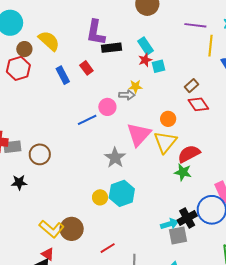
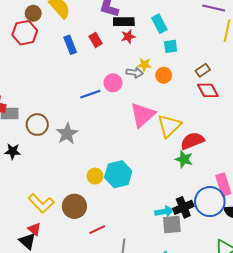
red star: (145, 60) -> (128, 37), moved
orange circle: (168, 119) -> (164, 75), moved
gray star: (115, 158) -> (67, 134), moved
brown circle: (72, 229) -> (74, 206), moved

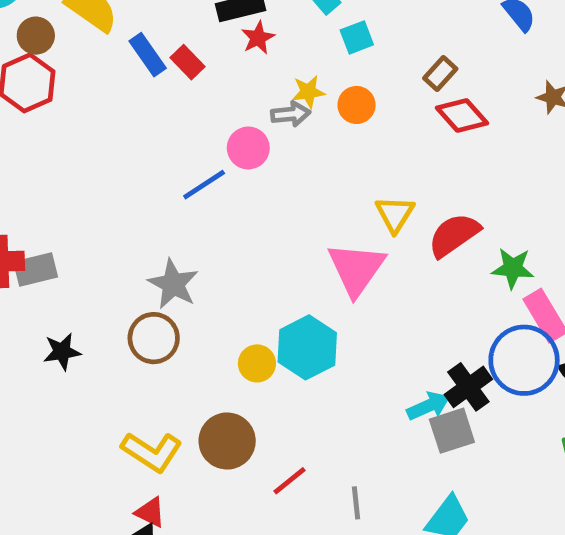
blue rectangle: (70, 45) -> (148, 55), moved
pink triangle: (143, 115) -> (356, 269), moved
brown circle: (37, 125) -> (154, 338), moved
yellow triangle: (169, 126) -> (395, 214), size x0.7
green star: (184, 159) -> (513, 268), moved

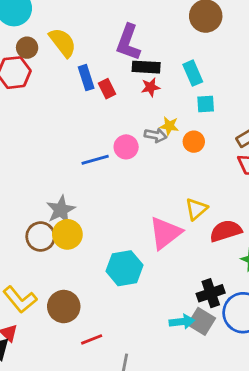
yellow circle: (257, 363) -> (67, 234), moved, size x1.4
black cross: (468, 387) -> (211, 293), moved
gray square: (452, 431) -> (201, 321), moved, turned 32

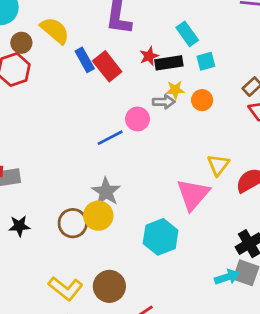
black rectangle: (146, 67) -> (169, 63), moved
red rectangle: (107, 89) -> (107, 66), size x1.5
gray star: (61, 210) -> (106, 192), moved

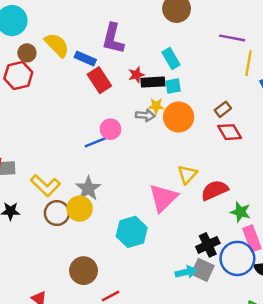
blue rectangle: (85, 60) -> (85, 59), moved, turned -42
cyan square: (206, 61) -> (173, 86), moved
orange circle: (202, 100) -> (179, 117), size x1.6
pink circle: (137, 119) -> (111, 129), moved
yellow L-shape: (65, 288) -> (45, 185), moved

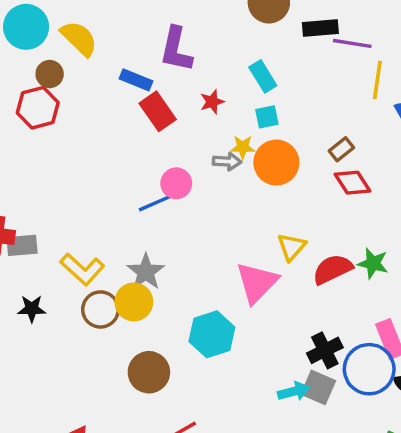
yellow semicircle: (57, 45) -> (79, 38), moved
black rectangle: (153, 82) -> (320, 28), moved
green star: (240, 212) -> (373, 263), moved
brown circle: (84, 271) -> (149, 372), moved

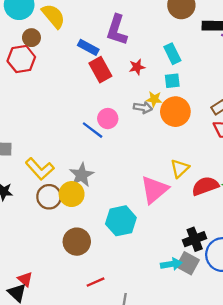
blue line: (155, 203) -> (93, 130), turned 55

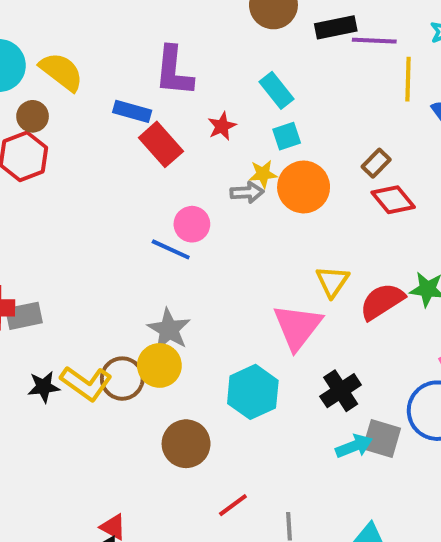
yellow L-shape: (40, 169) -> (86, 383), moved
black cross: (195, 239) -> (341, 391), moved

